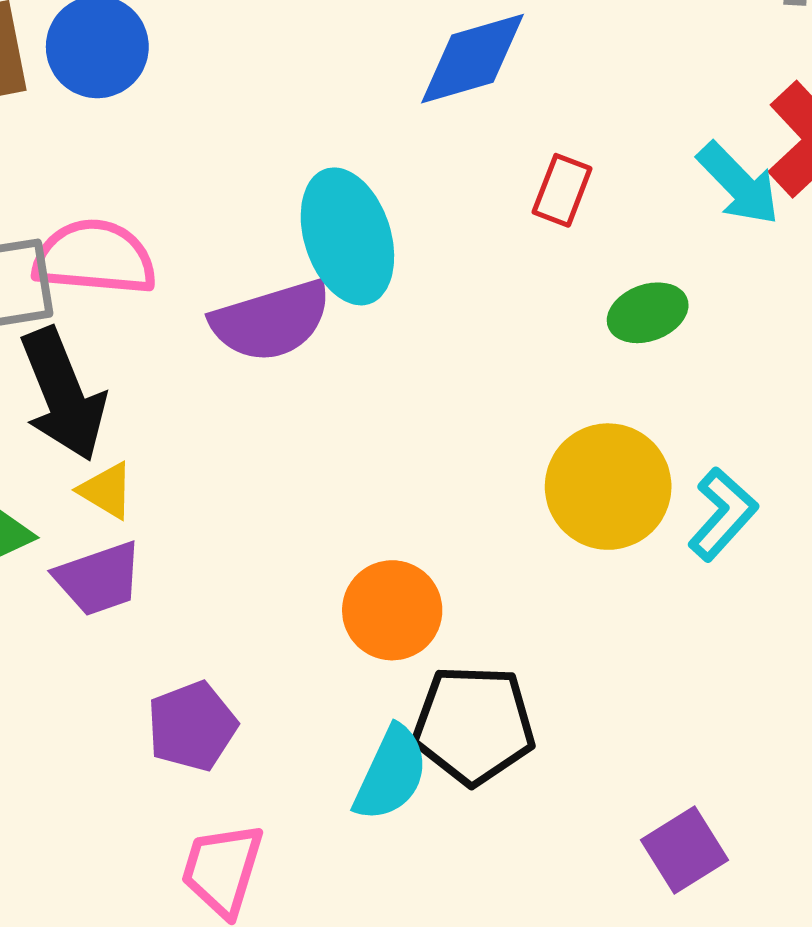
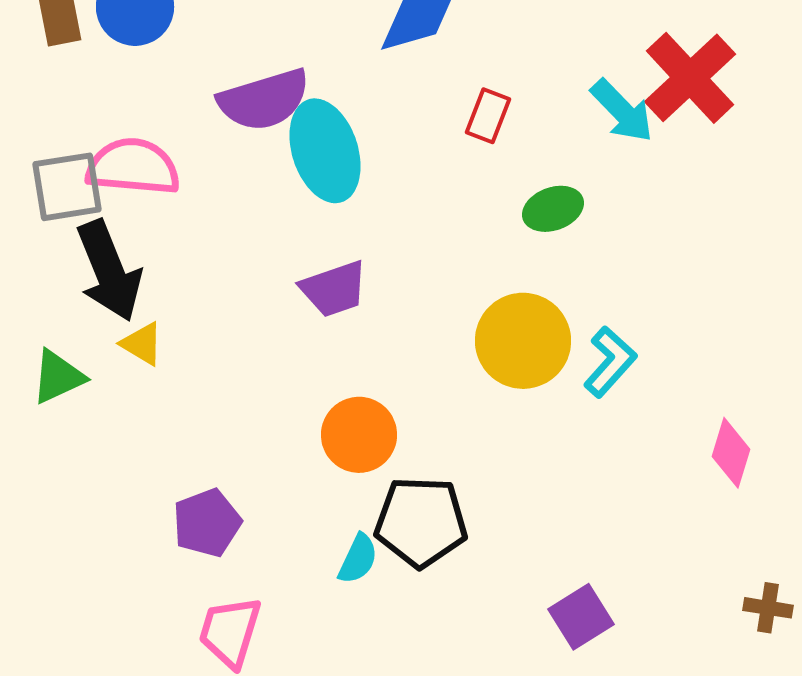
purple semicircle: (271, 321) -> (264, 100), moved
purple trapezoid: (99, 579) -> (334, 289), moved
cyan semicircle: (391, 774) -> (358, 559), size x0.7

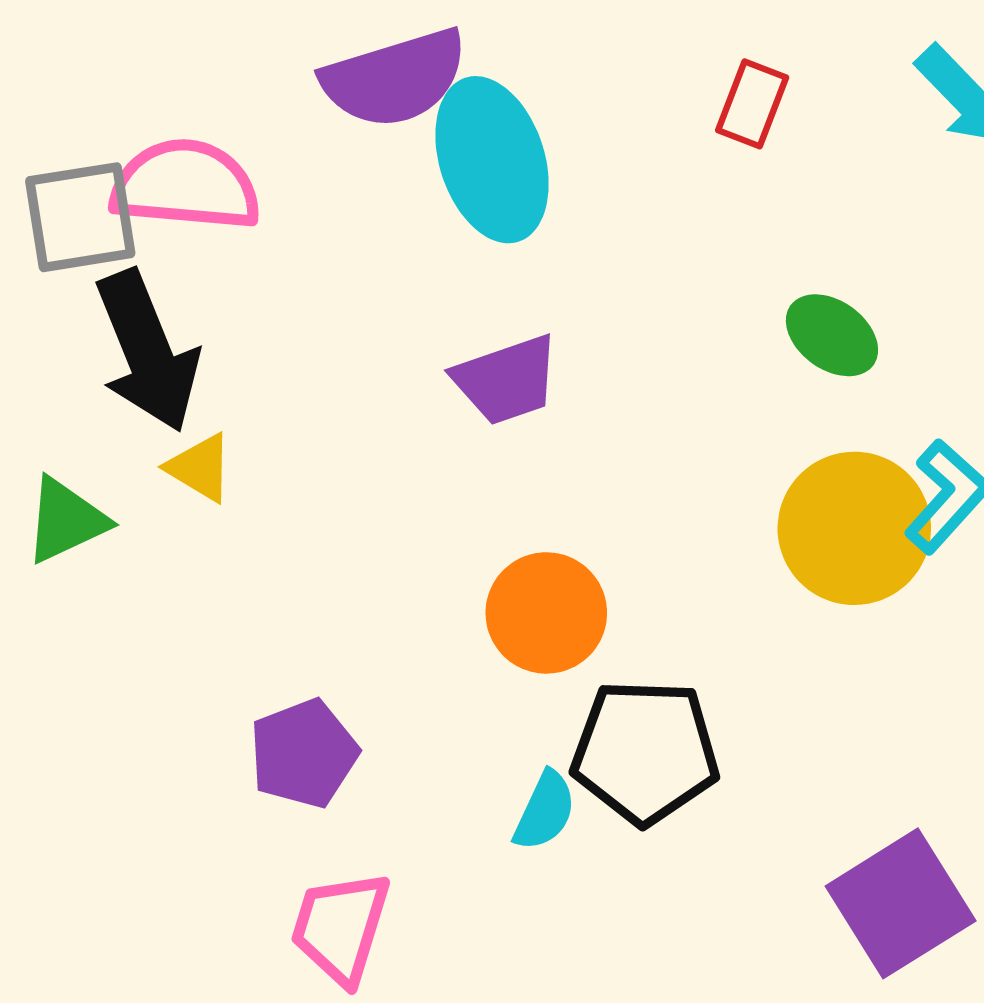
green ellipse: (553, 209) -> (832, 335), moved, turned 56
yellow circle: (523, 341) -> (854, 528), moved
purple square: (581, 617) -> (901, 903), size x1.4

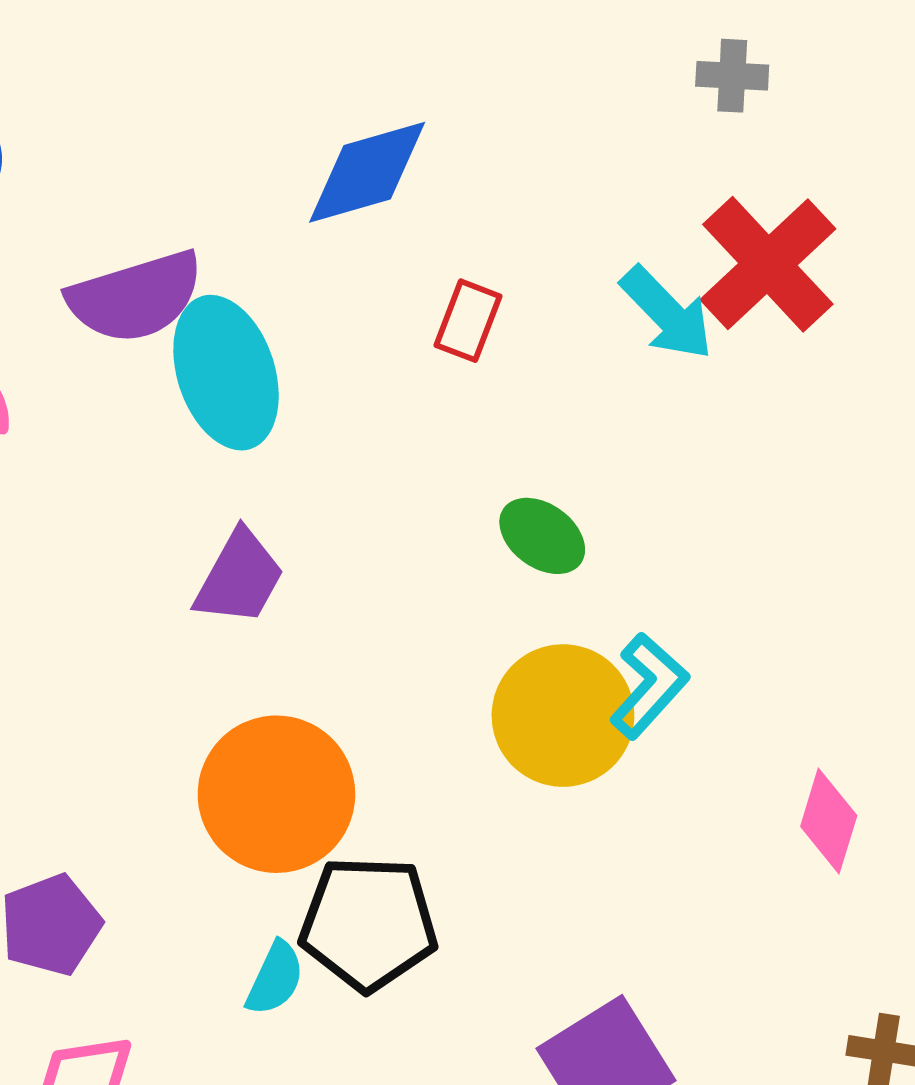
purple trapezoid: (506, 380) -> (239, 577), turned -42
orange circle: (546, 613) -> (276, 794), size x1.4

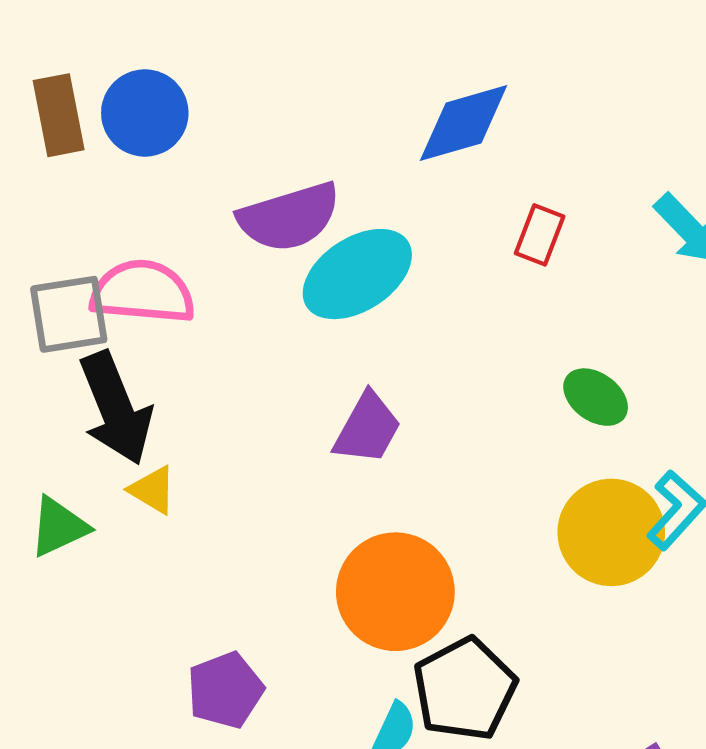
cyan ellipse: (226, 373) -> (357, 274), turned 75
black pentagon: (369, 923) -> (465, 689), turned -30

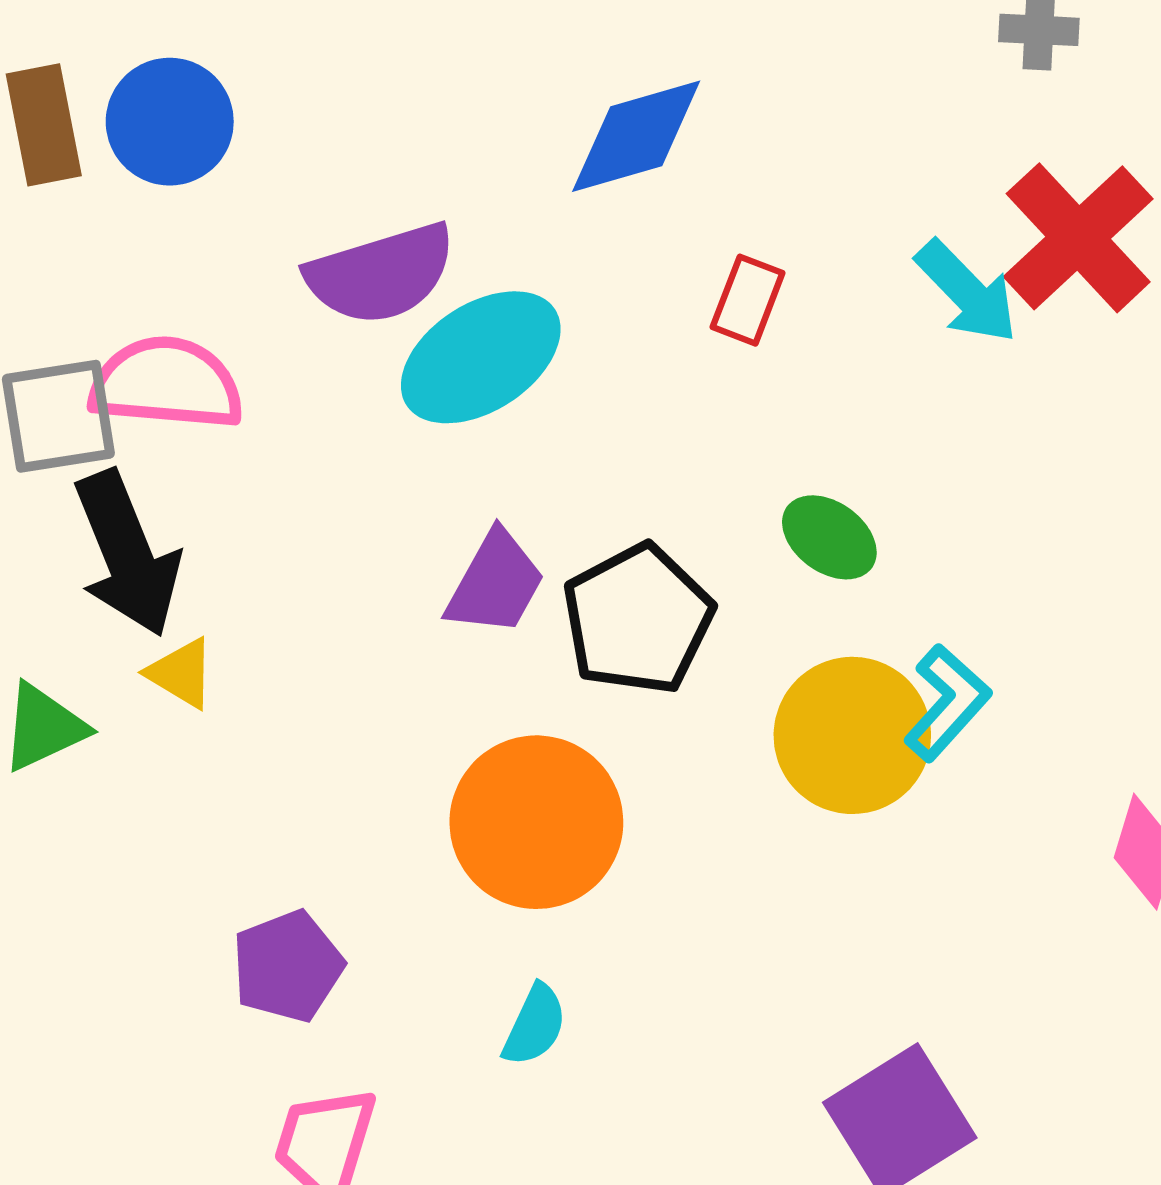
black pentagon: (465, 689) -> (638, 619), moved

